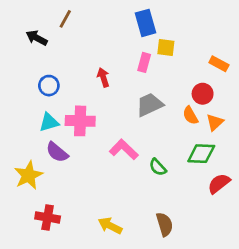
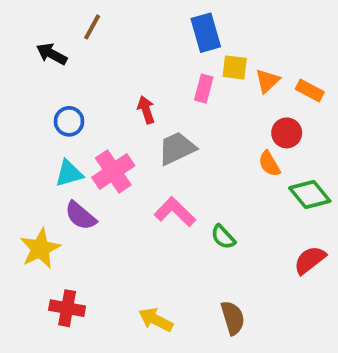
gray trapezoid: (150, 105) -> (177, 148), moved
pink cross: (80, 121) -> (113, 171), turned -36
orange triangle: (215, 122) -> (267, 81), moved
green diamond: (201, 154) -> (310, 195), moved, turned 48

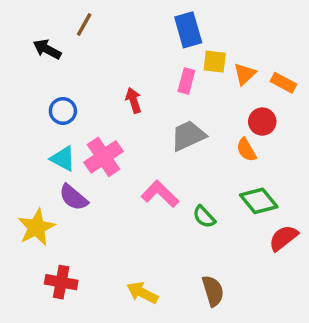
gray trapezoid: (177, 148) -> (188, 136), moved
cyan triangle: (69, 173) -> (63, 159), turned 44
green diamond: (310, 195) -> (259, 201), moved

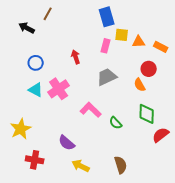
orange triangle: (245, 74) -> (139, 42), turned 40
purple semicircle: (74, 197) -> (67, 143), moved
green diamond: (259, 201) -> (147, 114), turned 40

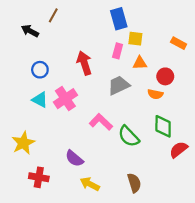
orange triangle: (139, 42) -> (140, 63), moved
orange rectangle: (161, 47) -> (179, 43), moved
red arrow: (76, 57) -> (84, 63), size x1.5
orange semicircle: (140, 85) -> (155, 94), turned -48
green semicircle: (116, 123) -> (129, 136), size x1.5

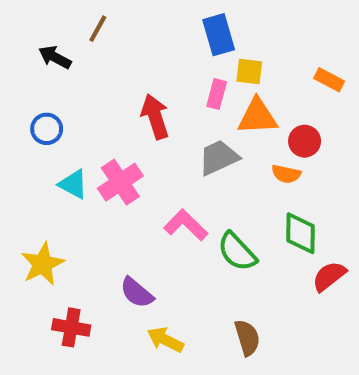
orange triangle: (140, 63) -> (257, 117), size x1.5
blue circle: (40, 70) -> (47, 129), moved

